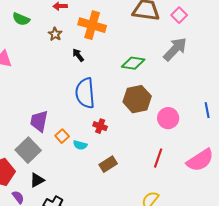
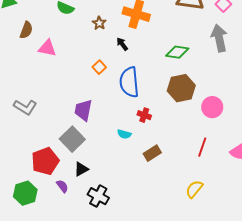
gray arrow: (175, 49) -> (219, 38), turned -56
orange square: (62, 136) -> (99, 67), moved

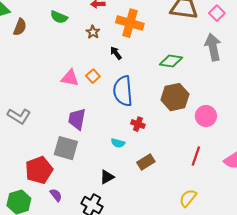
brown semicircle: (26, 30) -> (20, 27), moved
pink triangle: (47, 48) -> (70, 78), moved
gray square: (72, 139) -> (66, 148), turned -30
black triangle: (81, 169) -> (107, 177), moved

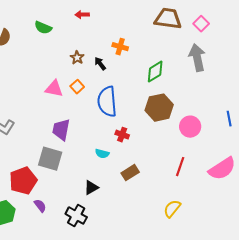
orange cross: (130, 23) -> (120, 47), moved, size x0.6
brown star: (93, 32) -> (77, 58), moved
green diamond: (171, 61) -> (155, 72), turned -40

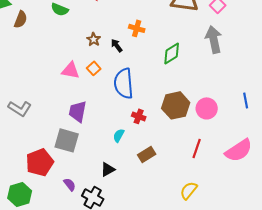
brown hexagon: (159, 108) -> (176, 105), moved
cyan semicircle: (102, 154) -> (119, 135), turned 104
purple semicircle: (40, 206) -> (70, 184), moved

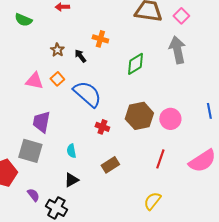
blue semicircle: (124, 83) -> (87, 94), turned 136
cyan semicircle: (119, 135) -> (71, 151), moved, turned -40

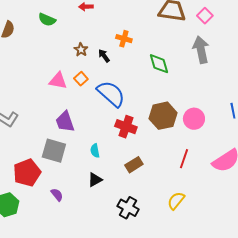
green diamond: (135, 64) -> (159, 64), turned -75
purple trapezoid: (41, 122) -> (65, 122), turned -30
red cross: (102, 127) -> (126, 127), size x1.5
black cross: (56, 208) -> (128, 208), moved

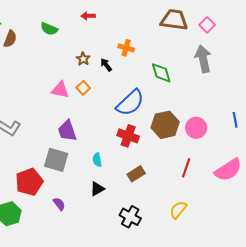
blue semicircle: (111, 94) -> (130, 103), moved, turned 96

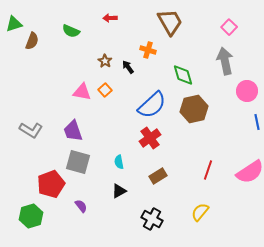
brown trapezoid: (174, 20) -> (170, 22), moved, turned 52
brown hexagon: (165, 125) -> (194, 109), moved
pink circle: (196, 128) -> (247, 91), moved
purple trapezoid: (67, 131) -> (73, 131), moved
red cross: (128, 136) -> (150, 138), turned 35

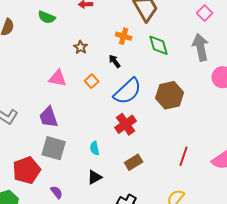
black arrow: (128, 67) -> (115, 61), moved
green diamond: (183, 75) -> (159, 45), moved
orange square: (105, 90) -> (92, 81), moved

